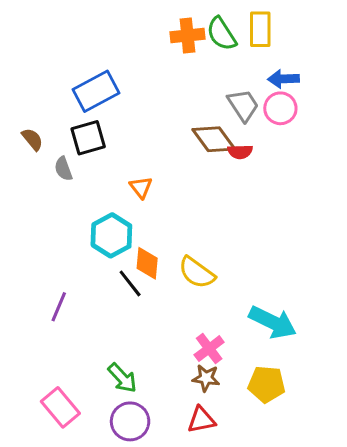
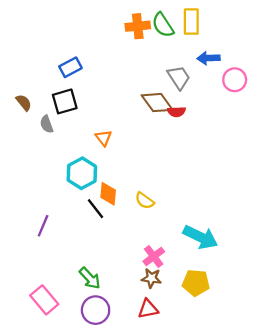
blue rectangle: (96, 91) -> (70, 67), size x0.7
pink circle: (280, 108) -> (235, 80), moved
yellow semicircle: (197, 273) -> (145, 201), size x0.7

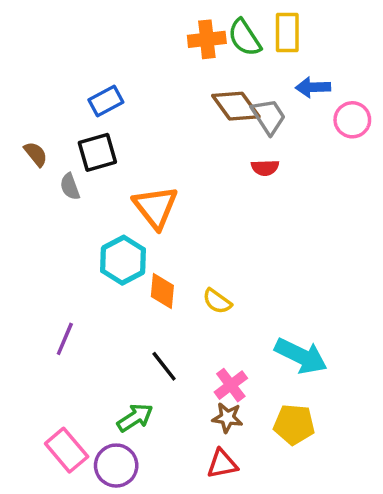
brown diamond: (157, 103) -> (236, 106), moved
orange triangle: (104, 138) -> (156, 207), size x1.8
black line: (96, 209) -> (164, 366), moved
green arrow: (90, 278) -> (135, 418), turned -80
purple circle: (96, 310) -> (116, 466), moved

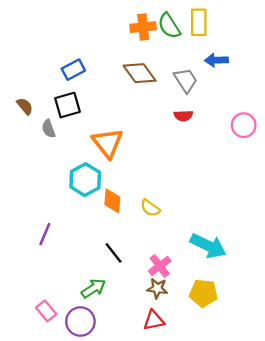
brown diamond: (236, 106) -> (140, 73), moved
pink circle: (352, 120) -> (244, 125), moved
pink rectangle: (67, 450) -> (46, 311), size x0.7

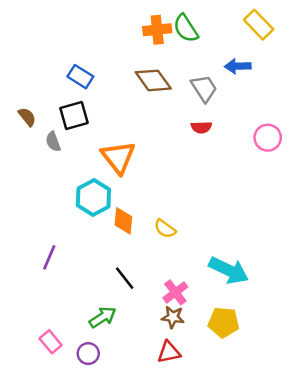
yellow rectangle: (199, 22) -> (259, 25), moved, turned -44
blue rectangle: (73, 70) -> (80, 77), turned 60
purple circle: (80, 322) -> (88, 354), size x0.7

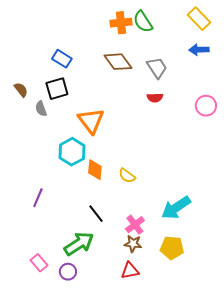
blue arrow: (238, 66) -> (199, 50), moved
cyan arrow: (229, 270) -> (176, 208), turned 120
green arrow: (103, 317) -> (79, 244), size x1.4

